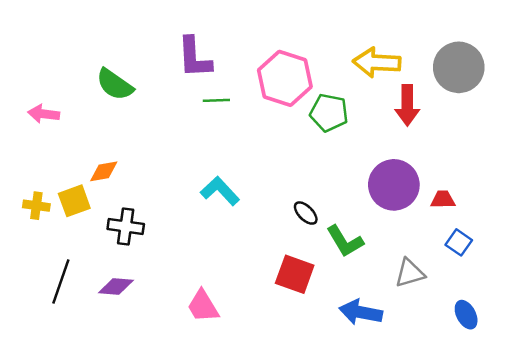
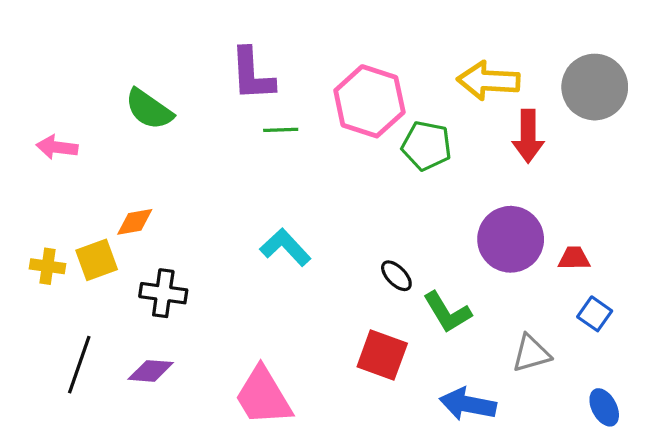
pink trapezoid: (203, 306) -> (263, 396), size x1.4

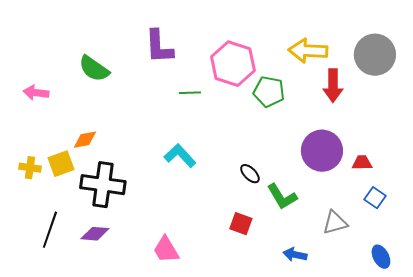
green line: (281, 130) -> (190, 93), moved
black cross: (163, 293) -> (103, 185), size x1.5
red square: (382, 355) -> (241, 224), size x0.7
pink trapezoid: (263, 396) -> (166, 250), size x0.7
blue arrow: (468, 404) -> (295, 255), size x0.7

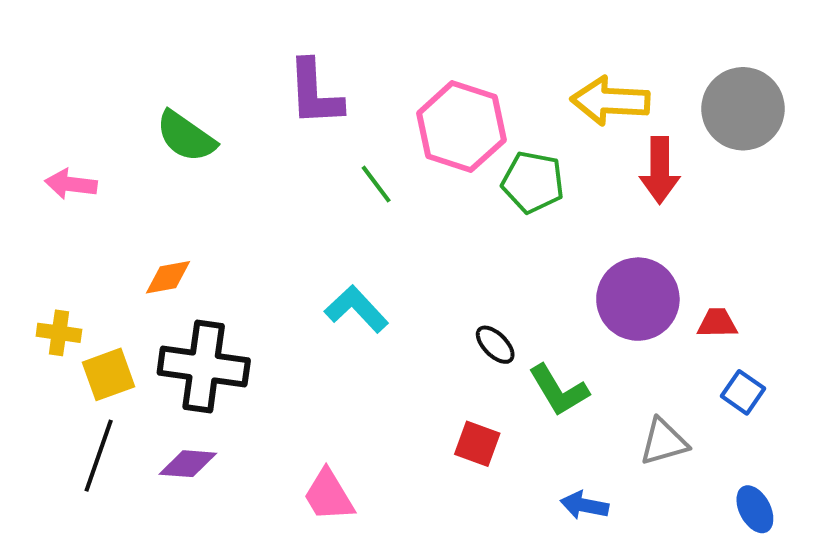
green line: (190, 93) -> (376, 184), turned 55
yellow square: (61, 164) -> (109, 374), moved

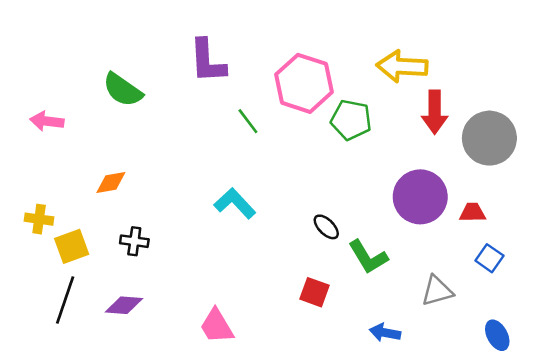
gray circle: (743, 109) -> (489, 138), moved
black cross: (204, 367) -> (134, 241), size x0.5

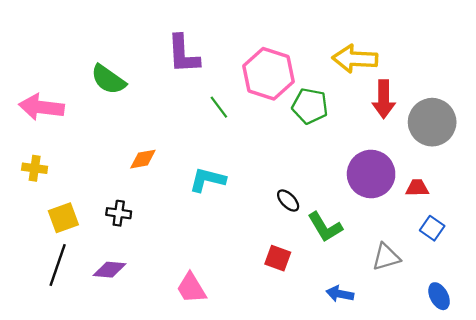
pink arrow: (47, 121) -> (41, 107), size x1.5
orange diamond: (111, 183) -> (143, 159), moved
cyan L-shape: (235, 203) -> (207, 180), turned -33
yellow cross: (39, 219) -> (35, 168), moved

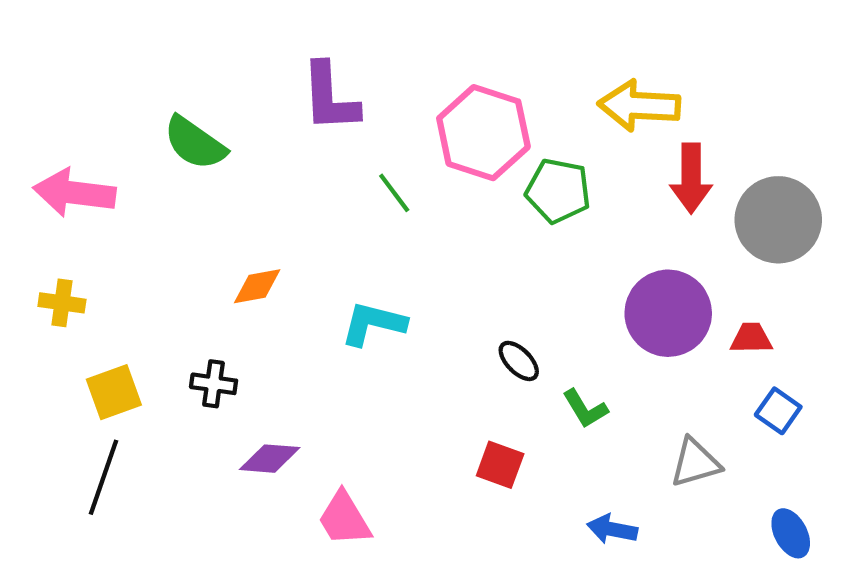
green L-shape: (325, 227) -> (585, 409), size x0.7
purple diamond: (109, 270) -> (270, 459), moved

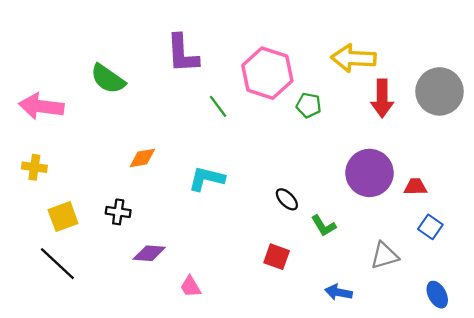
green pentagon: (558, 191) -> (309, 105), size x0.7
gray circle: (778, 220) -> (440, 91), moved
black line: (104, 477) -> (57, 264), turned -66
pink trapezoid: (344, 519) -> (190, 287), size x0.7

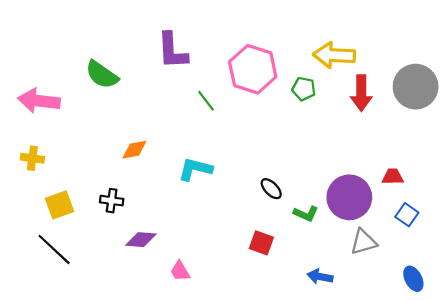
green pentagon: (309, 105) -> (304, 89), moved
purple circle: (370, 173) -> (349, 197), moved
green L-shape: (324, 226) -> (306, 214), turned -35

